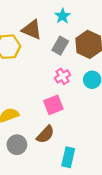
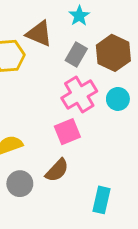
pink cross: (62, 76) -> (79, 95), size x1.6
cyan rectangle: (68, 157) -> (102, 200), moved

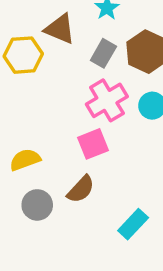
cyan rectangle: (102, 200) -> (133, 224), turned 30

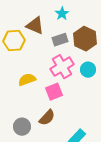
gray rectangle: (103, 53) -> (60, 40), turned 42
yellow semicircle: (25, 160) -> (27, 80), moved

